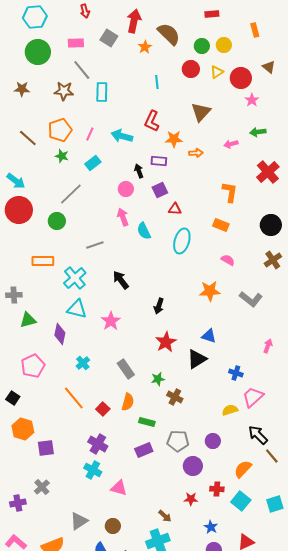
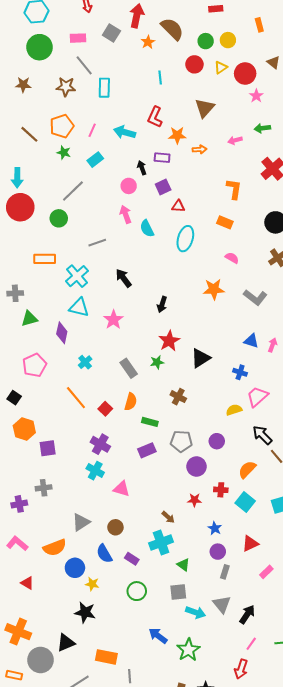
cyan arrow: (16, 181) -> (17, 178), turned 54
blue triangle: (209, 336) -> (251, 341), moved
green star: (158, 379) -> (157, 362), moved
gray cross: (42, 487) -> (44, 488), turned 35

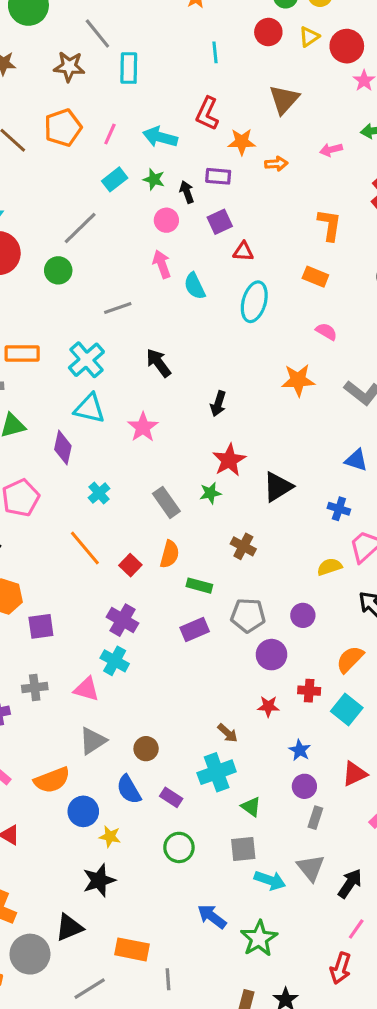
green star: (64, 153) -> (154, 179), moved
orange rectangle: (45, 259) -> (22, 353), moved
pink triangle: (122, 489) -> (86, 689), moved
black star: (85, 612) -> (99, 880), turned -30

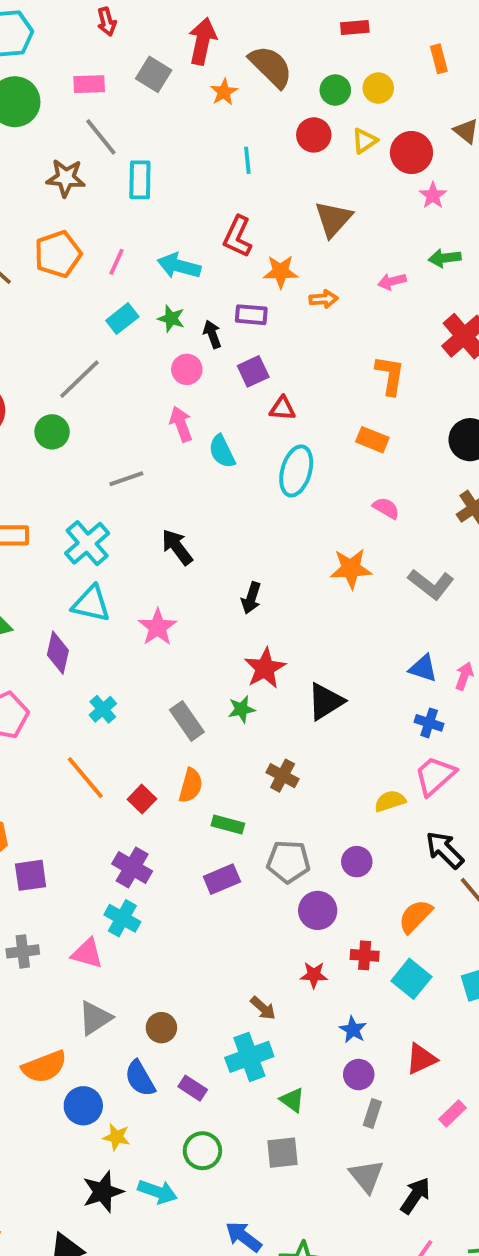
blue cross: (339, 509) -> (429, 723), moved
cyan arrow: (270, 880) -> (158, 1192), moved

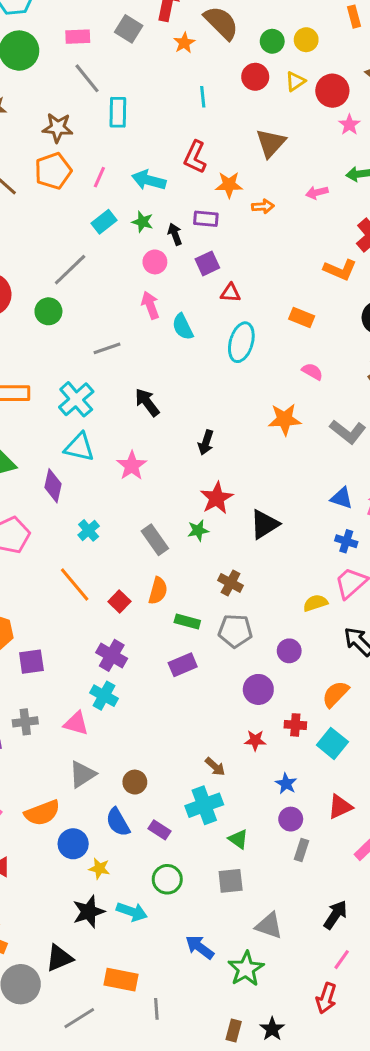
brown star: (66, 178) -> (58, 128), moved
orange L-shape: (390, 375) -> (340, 270), moved, turned 104
gray pentagon: (288, 862) -> (235, 631), moved
gray triangle: (367, 1176) -> (269, 926), moved, turned -32

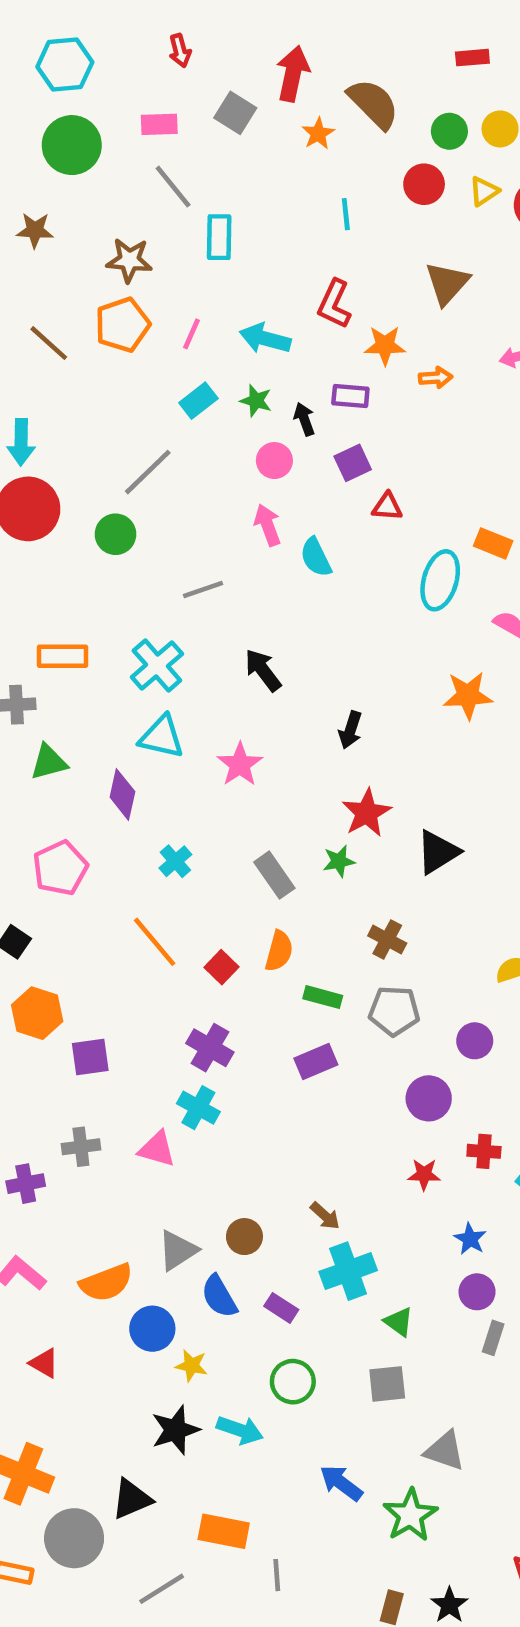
cyan ellipse: (241, 342) -> (440, 580), moved
brown arrow: (215, 767) -> (325, 1216), moved
gray triangle: (82, 774) -> (178, 1250), moved

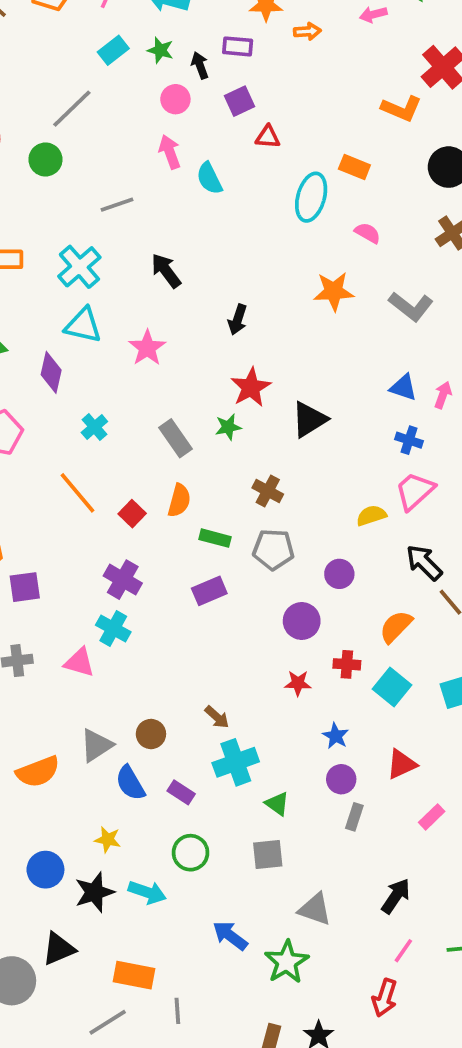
blue circle: (152, 1329) -> (45, 870), moved
gray line: (162, 1589) -> (108, 1022), moved

